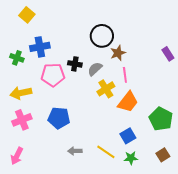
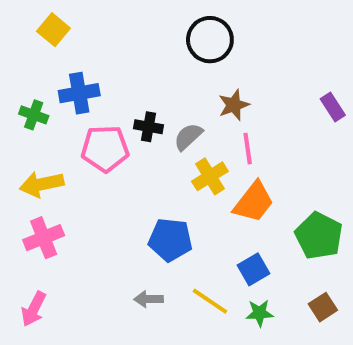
black circle: (102, 36) -> (210, 40), moved
blue pentagon: (59, 118) -> (170, 240), moved

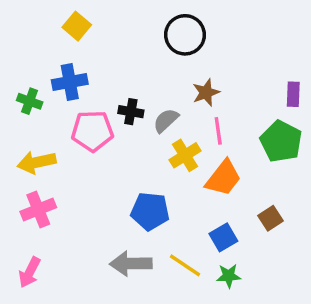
yellow square: (53, 30) -> (77, 26), moved
purple rectangle: (333, 107) -> (293, 94), turned 35
green pentagon: (319, 236) -> (281, 141), moved
gray arrow: (149, 299) -> (131, 264), size x1.6
brown square: (323, 307) -> (271, 218), moved

